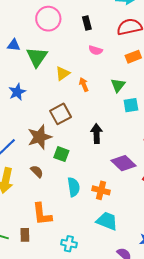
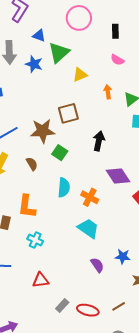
orange arrow: (84, 85) -> (108, 92), moved
blue star: (17, 92) -> (34, 64), moved, turned 30
cyan cross: (69, 244) -> (35, 240), moved

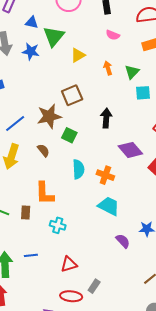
red ellipse: (88, 310) -> (71, 296), moved

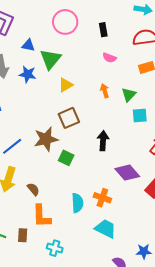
yellow triangle: (78, 55) -> (66, 85), moved
brown semicircle: (43, 150) -> (33, 189), moved
cyan semicircle: (78, 169) -> (77, 203), moved

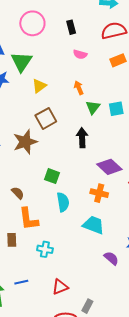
green triangle: (129, 95) -> (93, 107), moved
green square: (66, 158) -> (52, 176), moved
orange cross: (102, 198) -> (99, 193), moved

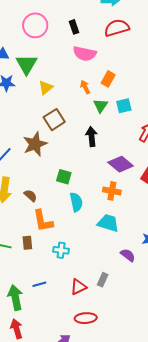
pink semicircle: (80, 54) -> (85, 54), size x1.6
orange rectangle: (118, 60) -> (108, 79), moved, turned -35
gray rectangle: (87, 306) -> (103, 280), moved

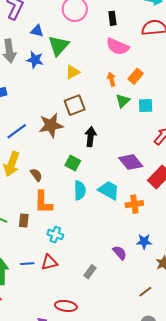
black arrow: (92, 137) -> (91, 137), moved
orange cross: (112, 191) -> (134, 204), moved, turned -30
cyan trapezoid: (108, 223) -> (109, 190), moved
red triangle: (78, 287) -> (49, 262), moved

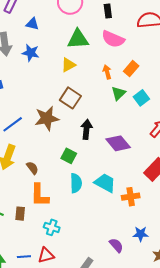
green triangle: (59, 46) -> (78, 39), moved, turned 45
brown square: (75, 105) -> (70, 98), turned -35
cyan square: (146, 105) -> (141, 98), turned -35
purple diamond: (131, 162) -> (118, 143), moved

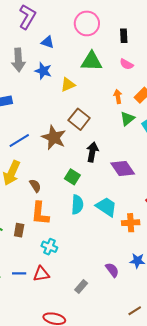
pink semicircle: (113, 39) -> (127, 64), size x0.6
yellow triangle: (68, 65) -> (68, 85), moved
brown star: (47, 118) -> (54, 137), turned 30

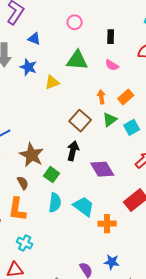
pink circle: (87, 23) -> (75, 22), size x0.6
brown square: (79, 119) -> (80, 121), moved
brown star: (54, 137) -> (32, 155), moved
brown semicircle: (35, 186) -> (23, 183), moved

